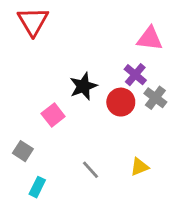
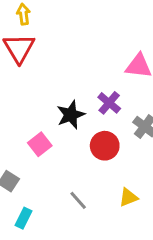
purple cross: (135, 75) -> (109, 103), moved
red circle: (121, 102) -> (105, 146), moved

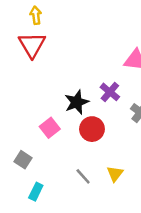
red circle: (105, 146) -> (92, 129), moved
yellow triangle: (128, 197) -> (115, 174), moved, turned -30

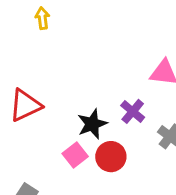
red triangle: (32, 45) -> (25, 105), moved, turned 36
pink square: (50, 128) -> (75, 155), moved

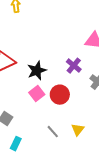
black star: (92, 124) -> (37, 71), moved

